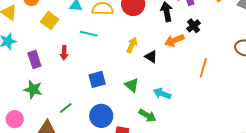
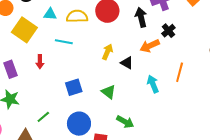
yellow square: (50, 21) -> (24, 30), size x1.4
cyan arrow: (162, 94) -> (153, 84), moved, turned 48

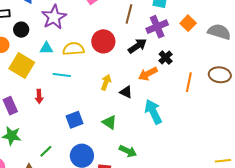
black arrow: (141, 17) -> (137, 46), turned 72
orange line: (180, 72) -> (189, 82), moved
cyan arrow: (153, 84) -> (153, 112), size x1.4

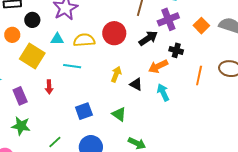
orange square: (188, 23) -> (201, 26), moved
black cross: (166, 58) -> (176, 50), turned -32
cyan arrow: (153, 112) -> (163, 92), moved, size x0.7

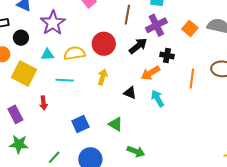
yellow arrow: (116, 74) -> (103, 77), moved

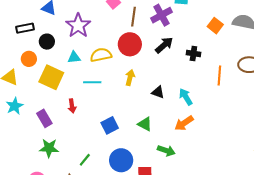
brown line: (127, 15) -> (133, 17), moved
purple cross: (156, 25) -> (161, 15), moved
orange arrow: (150, 73) -> (184, 123), moved

